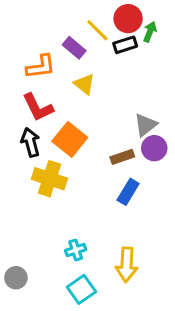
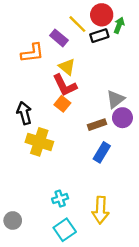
red L-shape: (38, 107) -> (65, 85), moved
orange square: (70, 139) -> (62, 104), moved, size x0.6

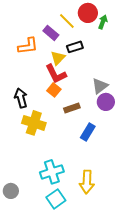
black rectangle: (99, 36) -> (75, 47), moved
yellow triangle: (67, 67) -> (58, 58), turned 35
brown rectangle: (97, 125) -> (72, 108), moved
cyan cross: (60, 199) -> (52, 172), size x1.6

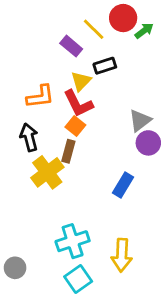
green arrow: (103, 22) -> (144, 31), turned 32
orange L-shape: (28, 46) -> (40, 97), moved
brown rectangle: (72, 108) -> (68, 151), moved, turned -56
yellow cross: (34, 123) -> (47, 172), turned 35

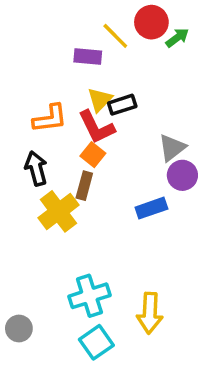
purple rectangle: (71, 46) -> (88, 57), turned -35
black rectangle: (105, 66) -> (122, 105), moved
blue rectangle: (123, 185) -> (151, 208), moved, turned 40

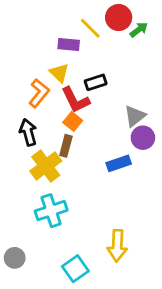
yellow triangle: (100, 100) -> (59, 73), moved, turned -30
orange L-shape: (50, 119) -> (39, 93), turned -44
cyan cross: (89, 296) -> (51, 211), moved

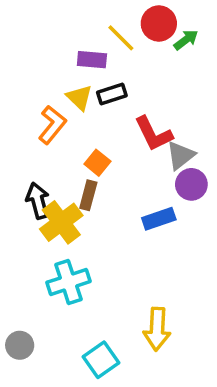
black rectangle: (96, 82) -> (112, 94), moved
red L-shape: (75, 100) -> (153, 134), moved
black arrow: (28, 132) -> (38, 201), moved

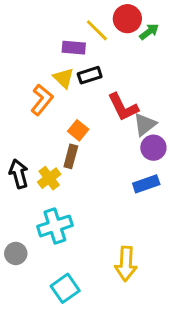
black arrow: (38, 201) -> (19, 174), moved
blue rectangle: (159, 219) -> (146, 184), moved
yellow cross: (61, 222) -> (49, 178), size x0.7
gray circle: (20, 345) -> (16, 253), moved
cyan square: (101, 360) -> (65, 288), moved

